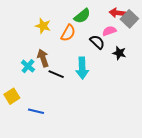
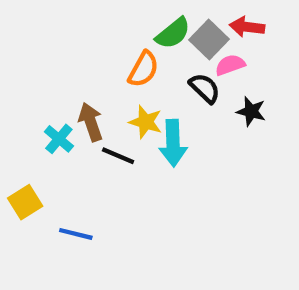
gray square: (129, 19) -> (209, 40), moved
yellow star: (43, 26) -> (146, 122), moved

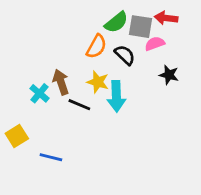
gray square: (209, 40) -> (140, 27), turned -35
black semicircle: (205, 88) -> (125, 55), moved

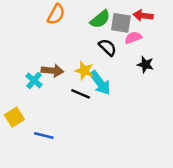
orange semicircle: (96, 46) -> (56, 14), moved
brown arrow: (61, 82) -> (52, 71), turned 115
cyan arrow: (116, 96) -> (100, 83), turned -35
black line: (79, 105) -> (81, 94), moved

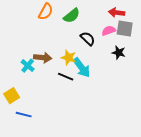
green semicircle: (100, 19) -> (72, 16), moved
gray square: (121, 23) -> (125, 29), moved
blue line: (44, 136) -> (24, 115), moved

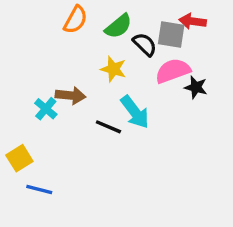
gray square: (125, 29) -> (171, 34), moved
pink semicircle: (109, 31) -> (173, 71), moved, size x1.5
black semicircle: (88, 39) -> (145, 44), moved
yellow star: (69, 58) -> (113, 69), moved

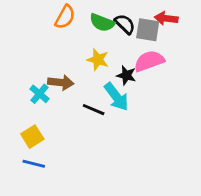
green semicircle: (118, 26) -> (102, 23), turned 60
black semicircle: (145, 44) -> (125, 24), moved
black star: (196, 87) -> (126, 75), moved
yellow square: (19, 158) -> (32, 137), moved

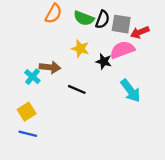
red arrow: (166, 18) -> (140, 32), moved, turned -30
black semicircle: (125, 24) -> (102, 19), turned 66
cyan arrow: (116, 97) -> (130, 91), moved

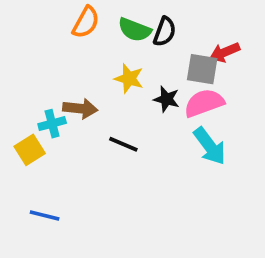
gray square: (121, 24) -> (202, 69), moved
pink semicircle: (122, 50) -> (204, 103), moved
cyan cross: (32, 77) -> (52, 124), turned 35
yellow square: (27, 112) -> (30, 150), moved

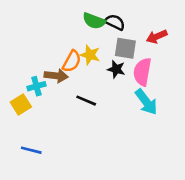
orange semicircle: (86, 22) -> (72, 61), moved
black semicircle: (165, 32) -> (115, 22), turned -84
gray square: (202, 69) -> (125, 48), moved
pink semicircle: (204, 103) -> (142, 72), turned -60

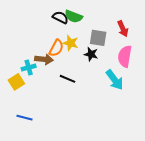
black semicircle: (115, 22) -> (60, 17), moved
red arrow: (157, 37) -> (123, 29), turned -91
pink semicircle: (142, 72) -> (125, 56), moved

